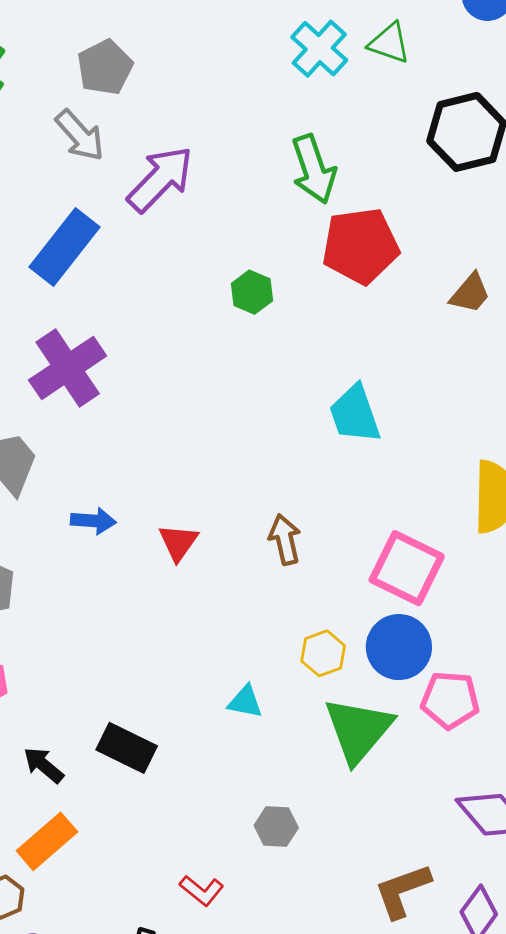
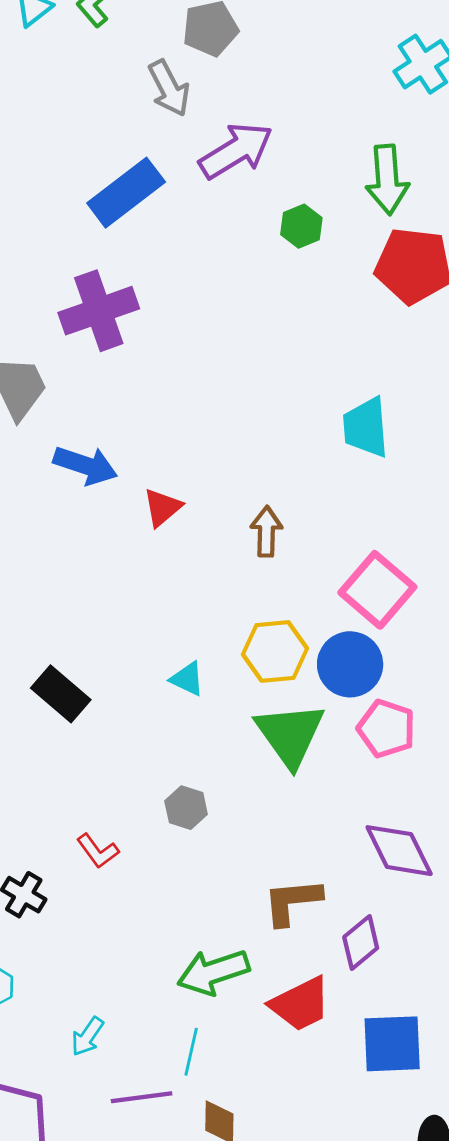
green hexagon: (252, 292) -> (301, 226), moved
blue arrow: (93, 521) -> (85, 465), size x1.4
yellow hexagon: (323, 653) -> (275, 651), size x1.4
green triangle: (358, 730) -> (290, 735), turned -30

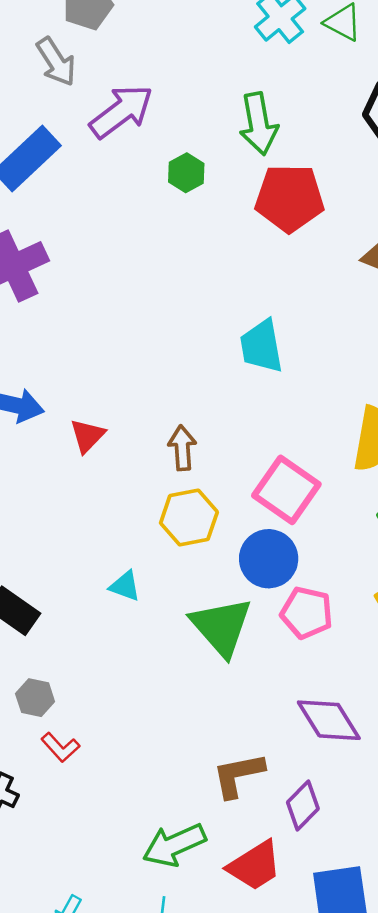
yellow hexagon: (275, 651) -> (189, 518), moved
gray hexagon: (186, 808) -> (35, 698), moved

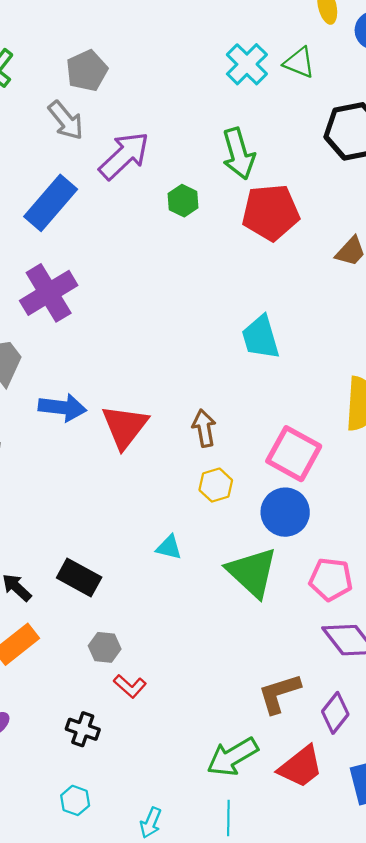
red triangle: (87, 436) -> (125, 426), size x1.6
yellow hexagon: (189, 518) -> (216, 485), size x0.7
pink pentagon: (307, 613) -> (331, 579), moved

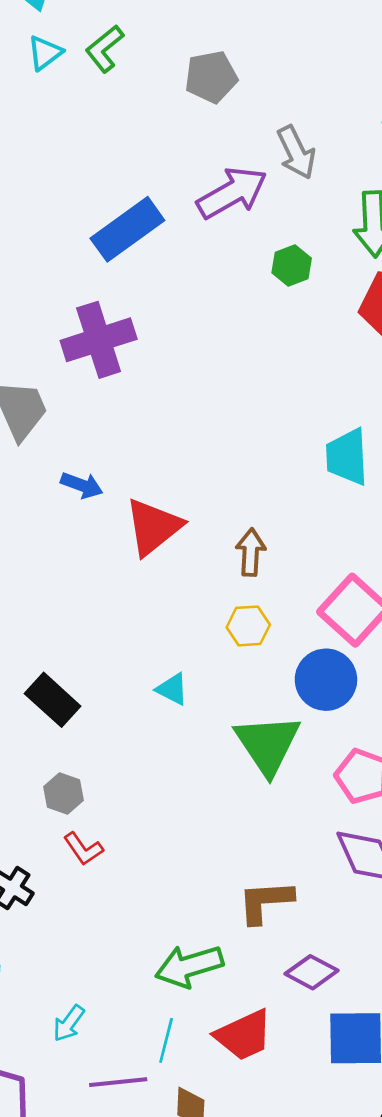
gray arrow: (66, 120) -> (296, 152), moved
blue arrow: (62, 407) -> (82, 485), size x0.7
purple diamond: (335, 713) -> (312, 972), moved, turned 66
red trapezoid: (301, 767) -> (244, 1035), moved

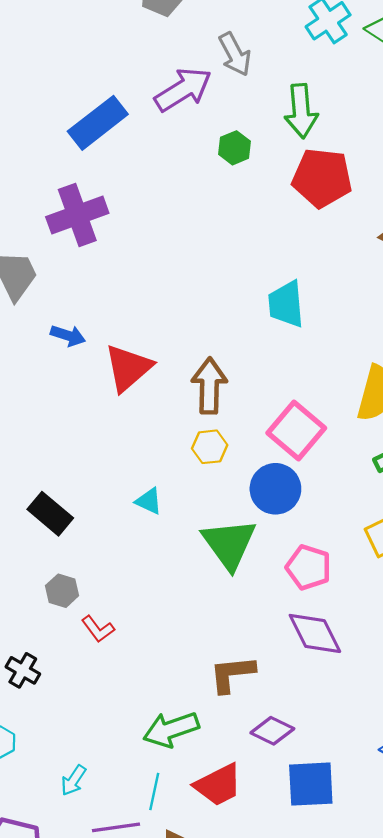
brown arrow: (251, 552) -> (209, 386), size x1.4
red L-shape: (83, 849) -> (98, 629), moved

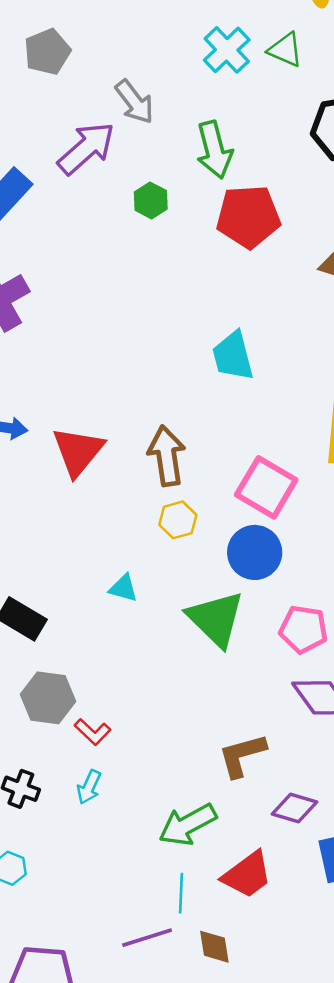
gray hexagon: (62, 591) -> (48, 698), size x1.5
cyan arrow: (73, 780) -> (89, 787), moved

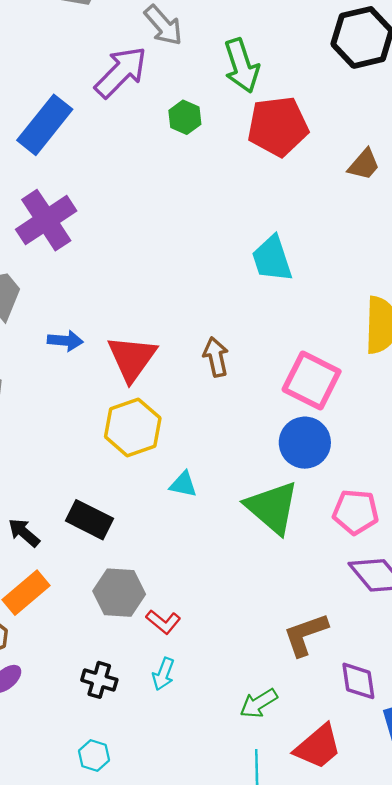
brown arrow: (167, 456) -> (216, 357), size x0.7
yellow hexagon: (178, 520) -> (133, 427), moved, size x1.6
purple diamond: (295, 808) -> (358, 681), turned 69
green arrow: (188, 825) -> (259, 703), size x0.7

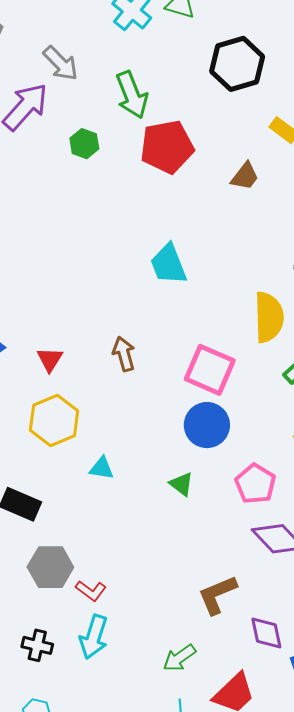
red triangle: (132, 358) -> (50, 359), size x0.6
green triangle: (272, 508) -> (181, 484), size x0.5
pink pentagon: (356, 512) -> (255, 484), turned 30
cyan arrow: (163, 674) -> (94, 637), size x1.5

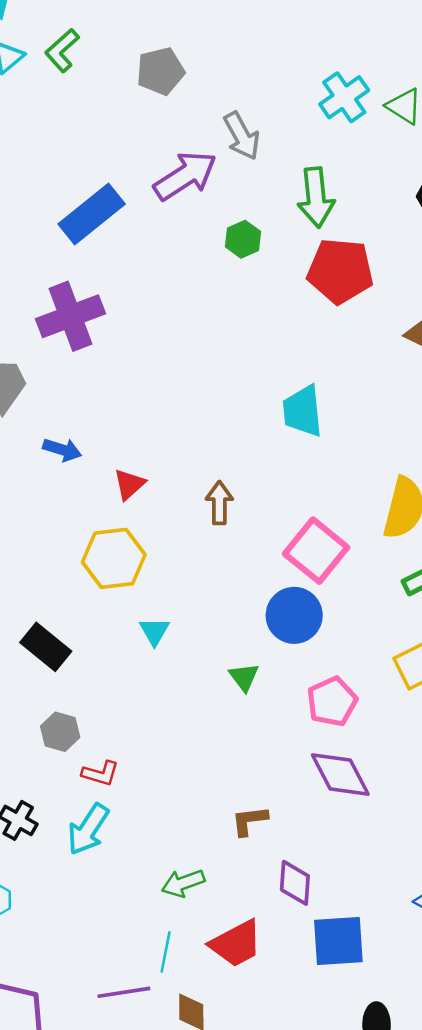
cyan triangle: (102, 468) -> (154, 631), turned 36
gray hexagon: (50, 567) -> (60, 732), size x0.7
red L-shape: (91, 591) -> (100, 773), turned -36
brown L-shape: (217, 595) -> (249, 821), size x0.7

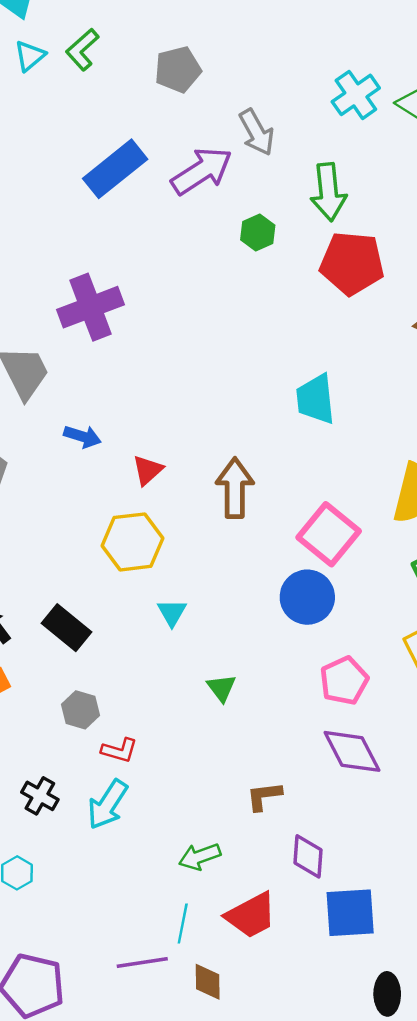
blue rectangle: (92, 214) -> (115, 169), moved
brown arrow: (219, 503) -> (235, 488), size x1.4
green triangle: (244, 677) -> (222, 688), moved

